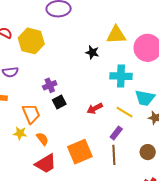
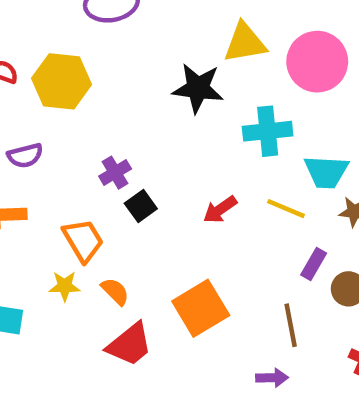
black star: (92, 52) -> (198, 88), size x1.6
purple rectangle: (116, 133) -> (314, 264), moved
brown line: (114, 155) -> (291, 325), moved

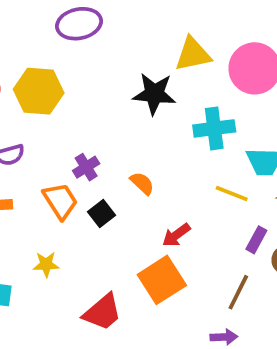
black square: (141, 206) -> (101, 213), moved
red arrow: (220, 210) -> (176, 235), moved
orange trapezoid: (83, 240) -> (60, 201), moved
orange semicircle: (115, 291) -> (142, 183), moved
brown line: (291, 325) -> (238, 292), turned 39

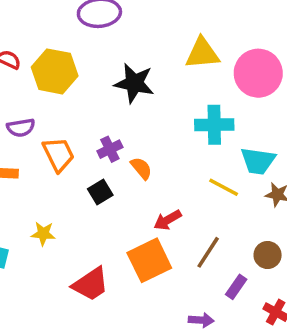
black star: (154, 94) -> (134, 83), moved
purple cross: (86, 167) -> (110, 149), moved
orange trapezoid: (60, 201) -> (58, 154), moved
purple rectangle: (256, 240) -> (236, 287), moved
brown line: (238, 292) -> (208, 252), moved

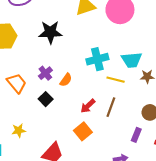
cyan cross: (214, 125) -> (97, 59), moved
orange semicircle: (141, 168) -> (66, 80), turned 88
brown line: (208, 252) -> (111, 107), moved
orange square: (149, 260) -> (83, 131), size x0.7

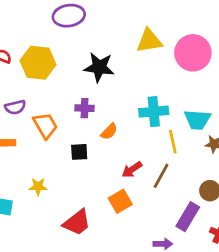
purple cross: (45, 73) -> (85, 108), moved, turned 32
yellow line: (116, 80) -> (173, 142), turned 54
black square: (46, 99) -> (79, 152), turned 32
purple rectangle: (136, 135) -> (188, 217), size x1.5

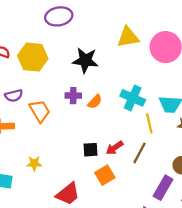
cyan cross: (154, 112) -> (133, 98), turned 30
orange semicircle: (109, 132) -> (95, 102), moved
black square: (79, 152) -> (90, 150), moved

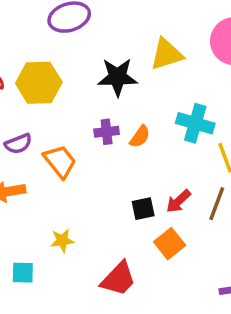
yellow triangle: (128, 37) -> (167, 54), moved

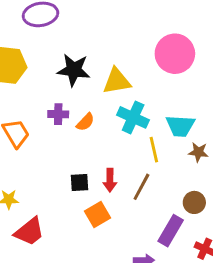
yellow triangle: (167, 54) -> (117, 81), moved
red arrow: (178, 201) -> (110, 180), turned -55
red trapezoid: (118, 279) -> (29, 232), moved

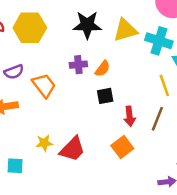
cyan cross: (133, 117) -> (159, 41), moved
black square: (80, 182) -> (105, 96), moved
red trapezoid: (29, 232) -> (72, 149), moved

